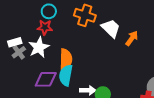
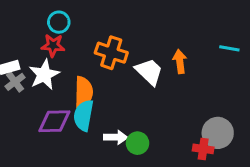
orange cross: (85, 15) -> (111, 53), moved
white trapezoid: (111, 28) -> (149, 72), moved
orange arrow: (132, 38) -> (180, 61), turned -42

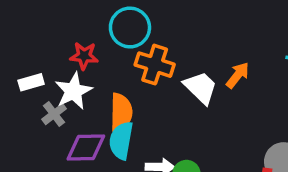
cyan circle: (59, 22) -> (130, 28), moved, size x1.5
orange arrow: (180, 61) -> (238, 75), turned 45
gray cross: (15, 82) -> (54, 114), moved

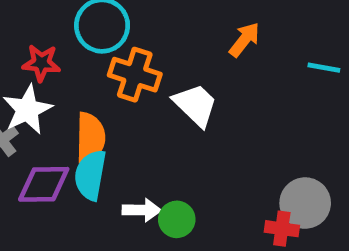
orange arrow: (238, 75) -> (244, 40), moved

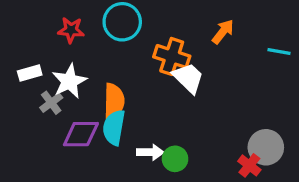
red star: (41, 63) -> (71, 30), moved
orange cross: (135, 75) -> (172, 56), moved
red cross: (282, 229) -> (249, 165), turned 30

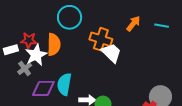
red star: (71, 30) -> (29, 40), moved
cyan line: (279, 52) -> (162, 26), moved
orange semicircle: (114, 101) -> (54, 44), moved

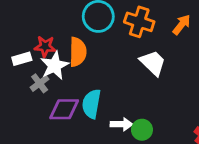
orange cross: (101, 39) -> (139, 22), moved

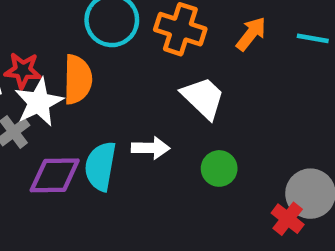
white arrow: (121, 124) -> (151, 148), moved
green circle: (142, 130) -> (219, 168), moved

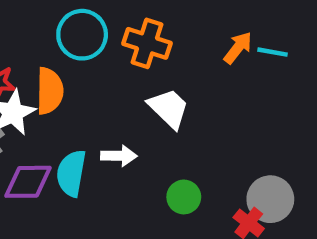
orange arrow: (251, 34) -> (238, 48), moved
green circle: (219, 168) -> (184, 197), moved

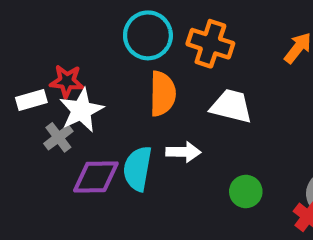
orange semicircle: (50, 91) -> (163, 94), moved
white trapezoid: (169, 108) -> (231, 106), turned -30

